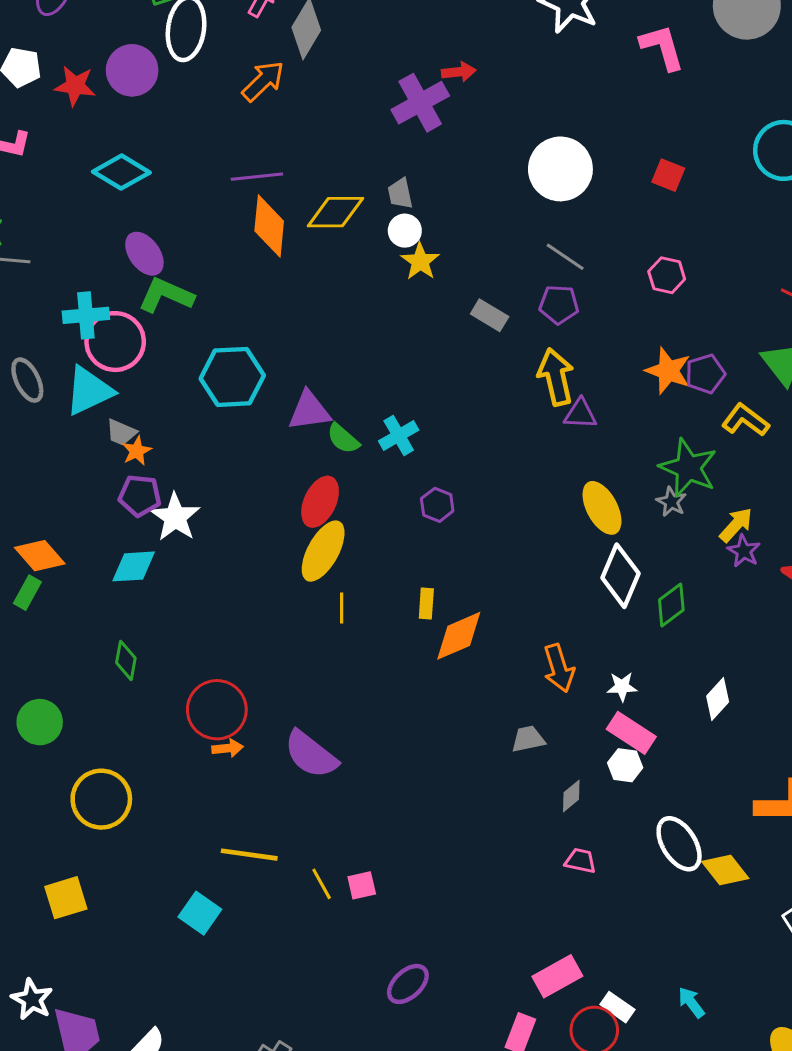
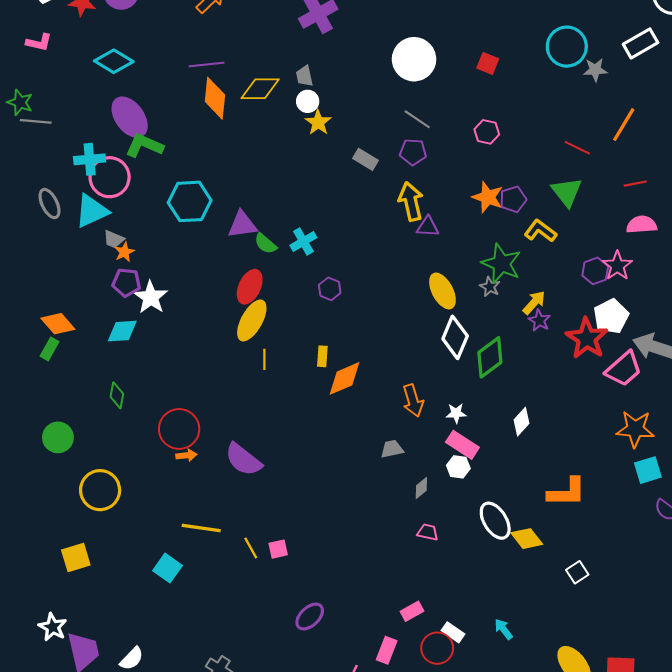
purple ellipse: (144, 254) -> (130, 117), size x1.4
green diamond: (671, 605) -> (490, 357), size x1.4
pink rectangle: (557, 976) -> (412, 611), size x0.7

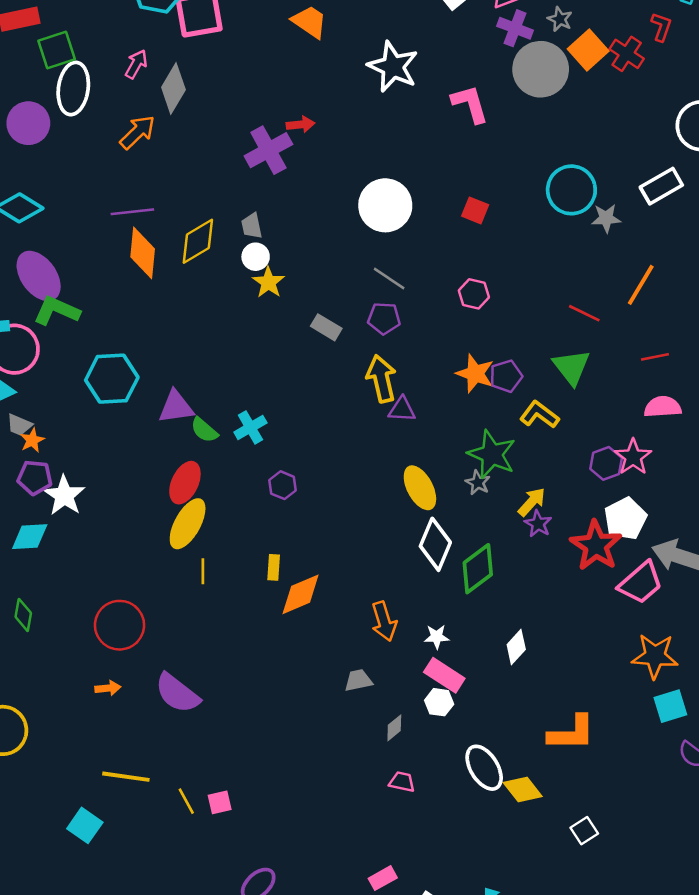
yellow diamond: (260, 89) -> (198, 241), turned -30
red circle: (179, 429) -> (120, 625), moved

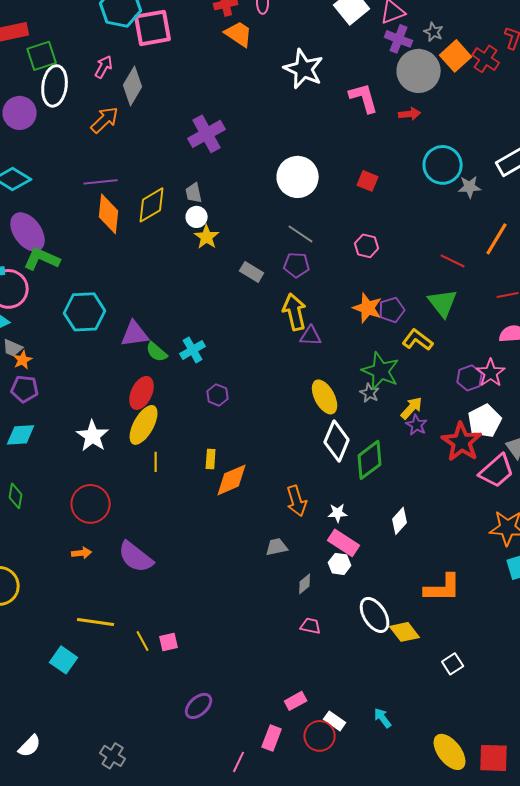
red arrow: (301, 124) -> (410, 114), moved
white star: (64, 495) -> (93, 436), moved

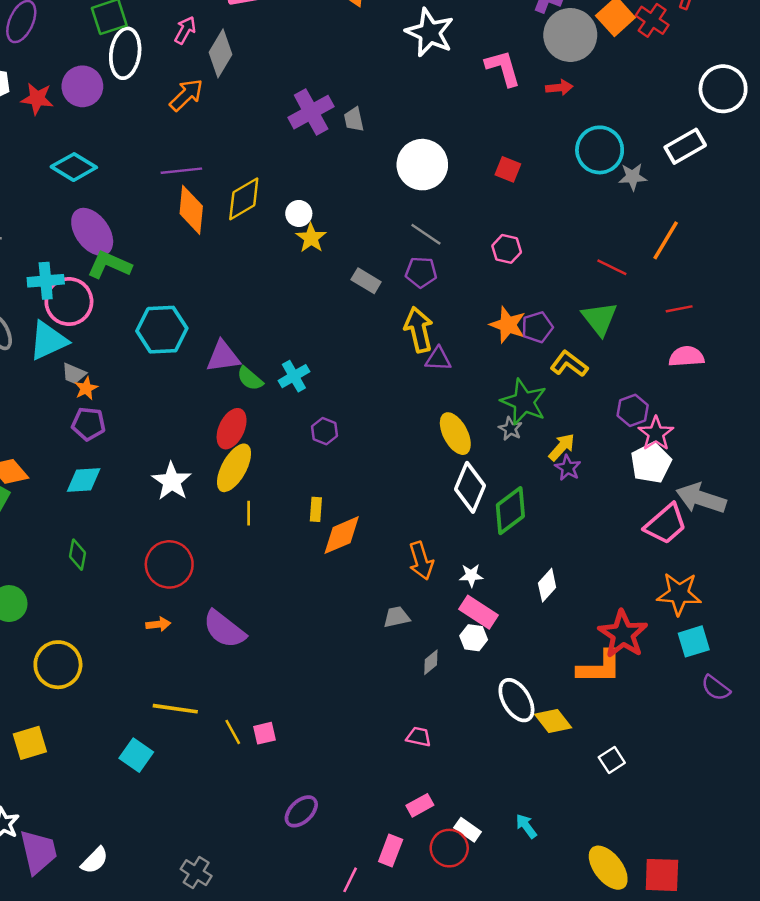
gray trapezoid: (194, 193) -> (354, 119), moved
pink star: (491, 373) -> (656, 434), moved
red star: (462, 442) -> (623, 634), moved
pink trapezoid: (311, 626) -> (419, 737), moved

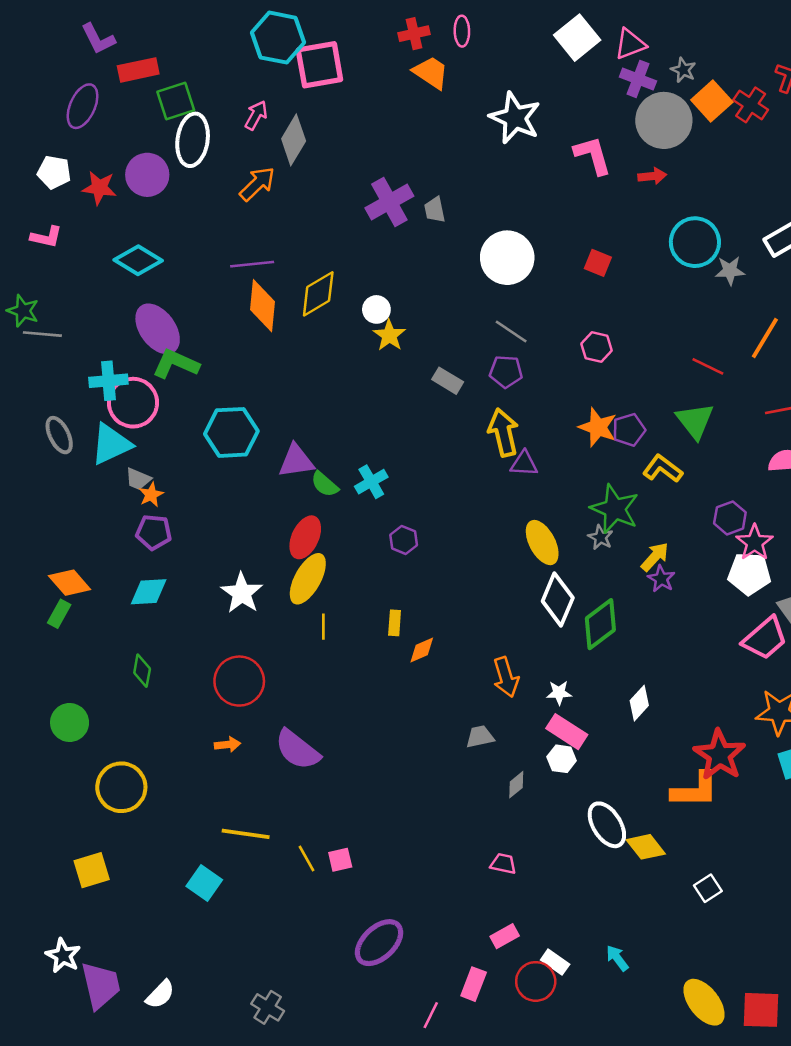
white pentagon: (651, 463) -> (749, 574), turned 30
orange diamond: (342, 535) -> (422, 650), size x0.6
purple ellipse: (301, 811) -> (379, 943), size x1.4

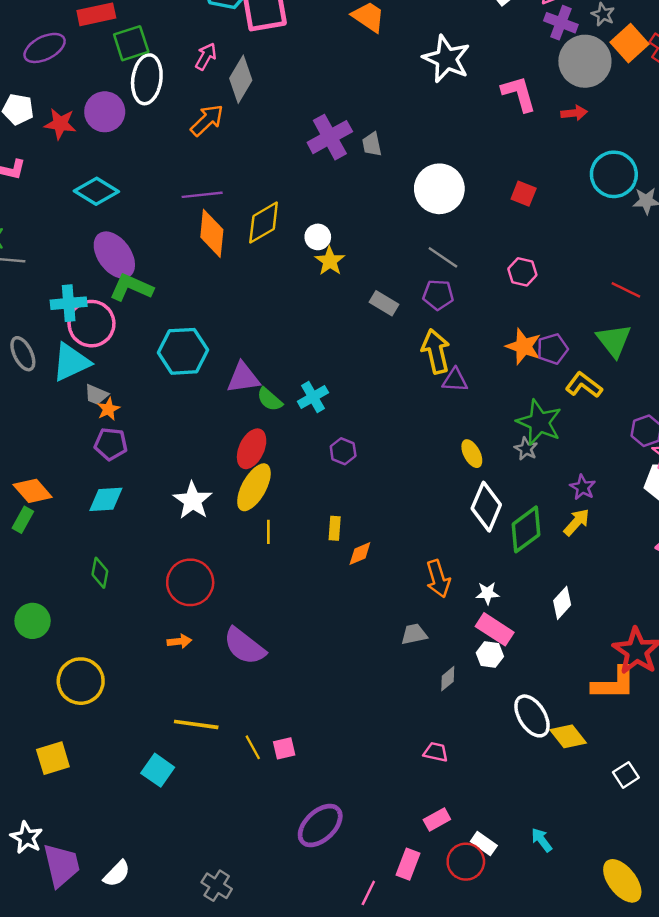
purple ellipse: (83, 106) -> (45, 48), turned 39
yellow ellipse: (542, 543) -> (472, 454), size x0.7
yellow arrow: (655, 557) -> (577, 522), moved

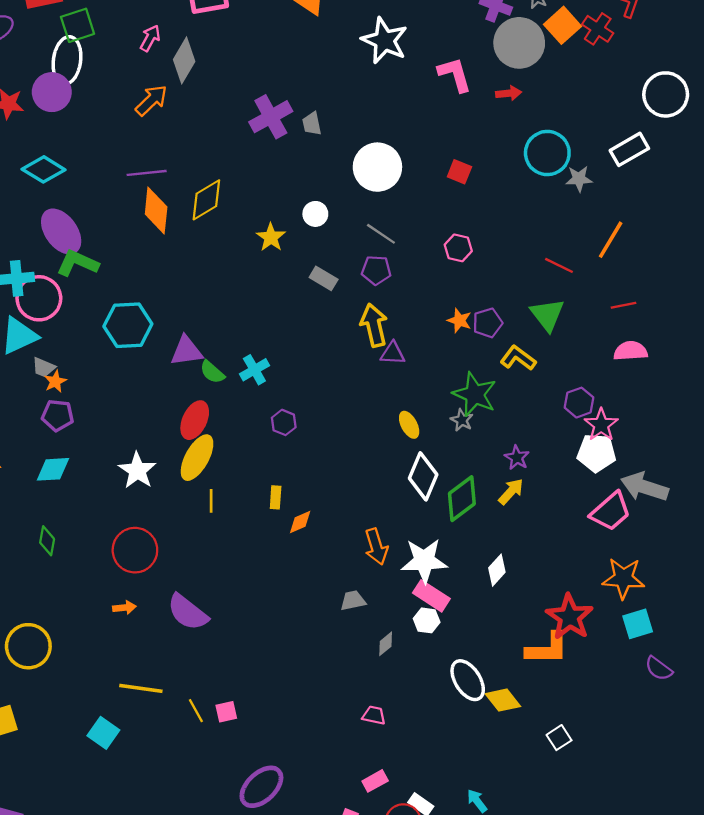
white ellipse: (147, 79) -> (67, 60), moved
white circle: (318, 237) -> (315, 214), moved
orange star: (524, 346) -> (459, 321), size x0.7
white star: (487, 593) -> (424, 561), size x2.0

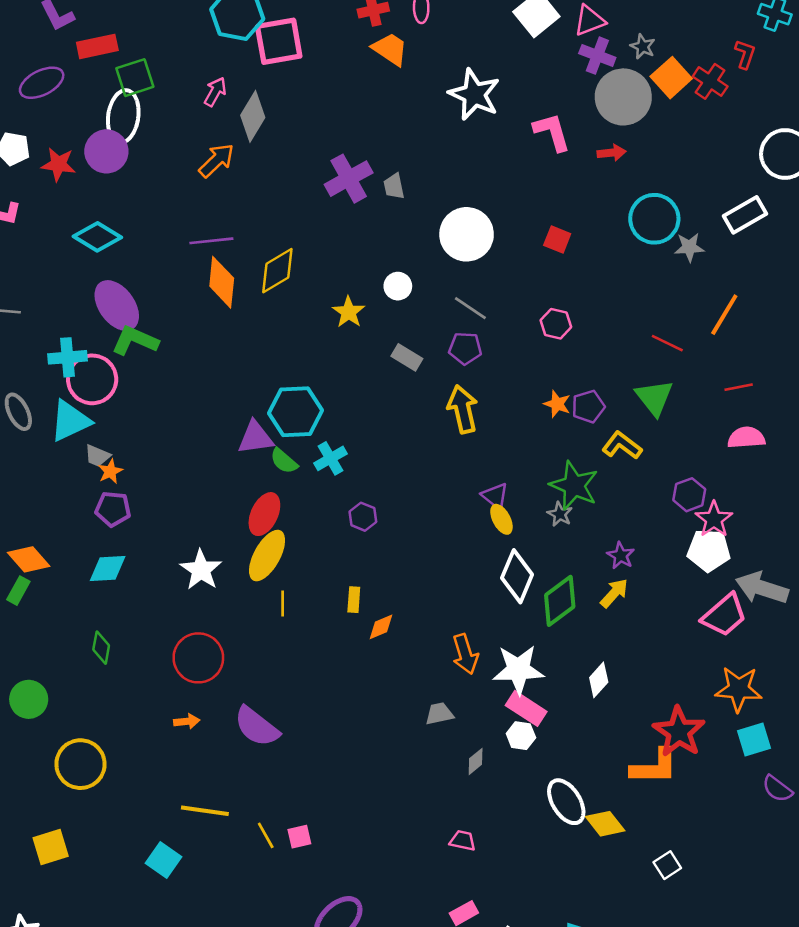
cyan hexagon: (128, 325) -> (296, 412), moved
purple triangle: (393, 353) -> (495, 496), moved, turned 36

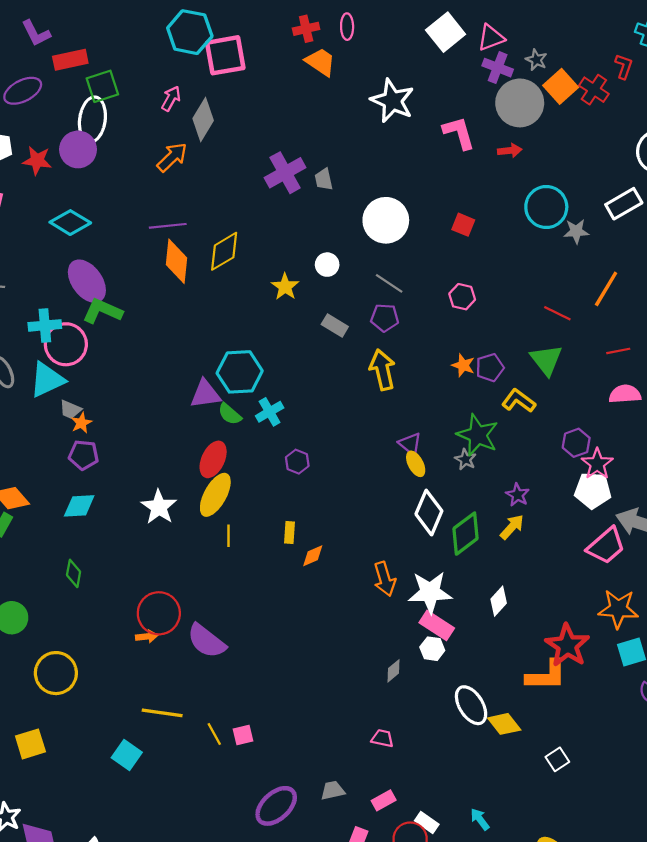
red circle: (198, 658) -> (159, 613), moved
gray trapezoid: (439, 714) -> (333, 790), moved

